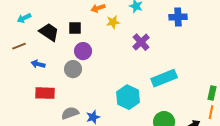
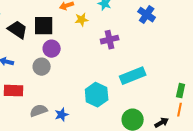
blue cross: (178, 17) -> (147, 15), turned 36
black square: (75, 28) -> (44, 26), size x1.5
purple cross: (141, 42) -> (110, 40), turned 30

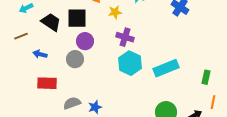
purple cross: (110, 40) -> (125, 37), moved, turned 30
green rectangle: (181, 91) -> (206, 77), moved
cyan hexagon: (97, 95) -> (130, 63), moved

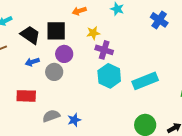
yellow star: (115, 12) -> (93, 33), moved
blue arrow: (40, 54) -> (32, 62), moved, turned -32

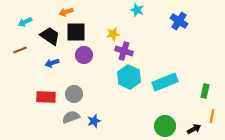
orange arrow: (79, 11) -> (66, 12), moved
gray circle: (54, 72) -> (74, 94), moved

